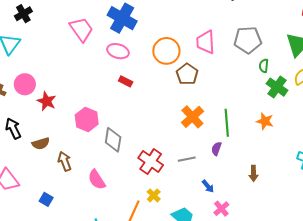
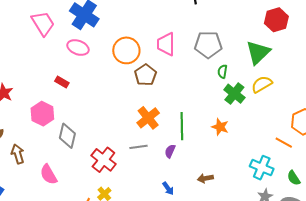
red rectangle: (126, 81) -> (62, 82), moved
gray line: (187, 159) -> (139, 147), moved
brown arrow: (254, 173) -> (205, 178), turned 77
blue arrow: (208, 186) -> (168, 188), moved

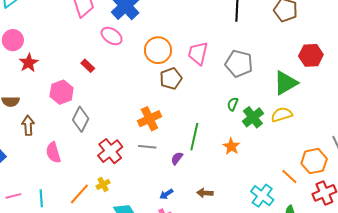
green semicircle: (223, 72) -> (233, 104), moved
orange cross: (148, 118) -> (150, 119), moved
blue arrow: (168, 188) -> (166, 194), turned 80

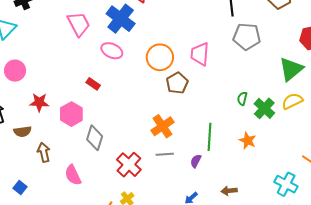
red star: (29, 63) -> (39, 102), moved, turned -30
gray pentagon: (239, 64) -> (247, 37), moved

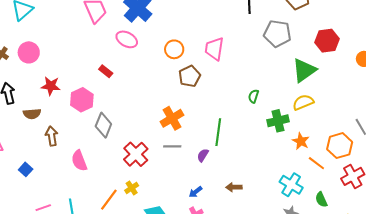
gray pentagon: (247, 37) -> (277, 34), moved
orange circle: (160, 57) -> (174, 49), size x0.7
green cross: (264, 108) -> (278, 121), moved, turned 30
orange star: (248, 141) -> (301, 141), moved

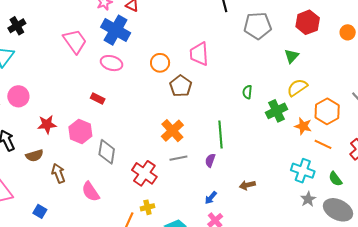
green triangle: (304, 70) -> (291, 56), size x0.6
orange hexagon: (340, 146) -> (327, 111), moved
yellow cross: (132, 188) -> (147, 207), turned 32

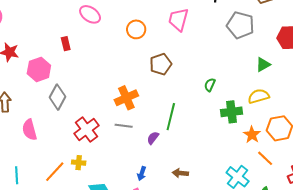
pink trapezoid: (199, 54) -> (178, 20), moved
brown pentagon: (181, 86) -> (161, 64), moved
red rectangle: (98, 99) -> (66, 44), turned 32
blue arrow: (211, 198) -> (142, 173), turned -40

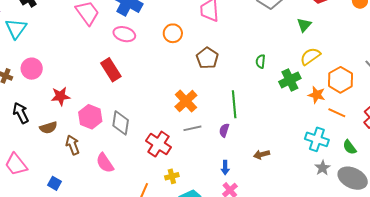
red rectangle: (66, 44) -> (111, 70), size x1.6
pink hexagon: (39, 69) -> (90, 117), moved
yellow cross: (79, 163) -> (172, 176), moved

